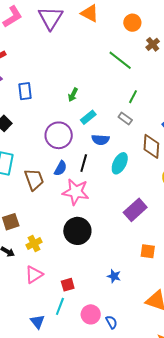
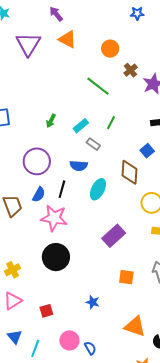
cyan rectangle: (88, 117) -> (81, 126), moved
gray rectangle: (125, 118) -> (93, 144), moved
cyan line: (60, 306) -> (35, 348), moved
blue triangle: (37, 322) -> (15, 337), moved

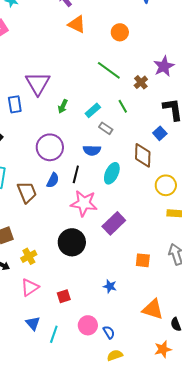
purple triangle: (28, 44) -> (38, 83), moved
brown cross: (131, 70) -> (141, 82), moved
green line: (111, 123) -> (123, 106), turned -56
pink star: (54, 218) -> (84, 203), moved
purple rectangle: (114, 236) -> (114, 223), moved

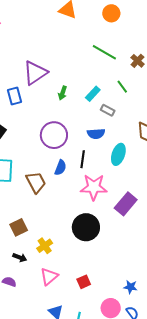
purple triangle: (38, 83) -> (35, 73), turned 32
blue star: (110, 286) -> (131, 287), moved

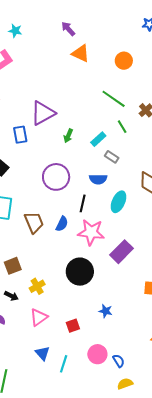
green line: (122, 87) -> (122, 127), moved
blue semicircle: (60, 168) -> (62, 224), moved
blue star: (131, 287) -> (106, 311), moved

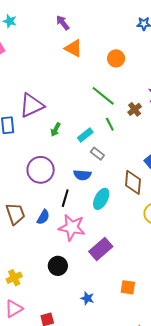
black circle: (80, 272) -> (58, 266), size x0.7
blue star: (106, 311) -> (87, 298), moved

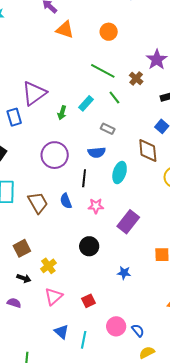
cyan rectangle: (85, 135) -> (86, 103), moved
blue semicircle: (43, 217) -> (66, 201), turned 140
pink star: (72, 227) -> (96, 206), size x0.6

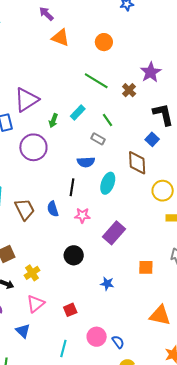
green line: (114, 98) -> (107, 120), moved
purple circle: (55, 155) -> (33, 147), moved
blue triangle: (61, 332) -> (23, 331), moved

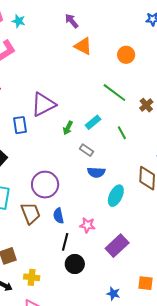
gray rectangle: (98, 139) -> (87, 150), moved
purple circle: (33, 147) -> (45, 185), moved
black line: (72, 187) -> (65, 242), moved
yellow cross: (32, 273) -> (32, 277), turned 35
blue star: (107, 284) -> (113, 294), moved

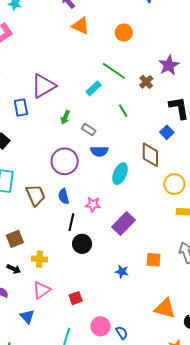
cyan rectangle: (93, 122) -> (93, 88), moved
green arrow: (68, 128) -> (65, 117), moved
purple circle: (45, 185) -> (65, 161), moved

